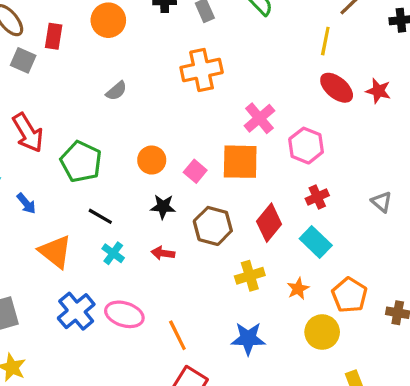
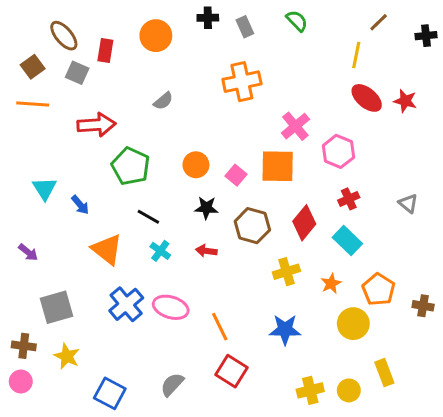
red arrow: (28, 133) -> (96, 125), moved, turned -63

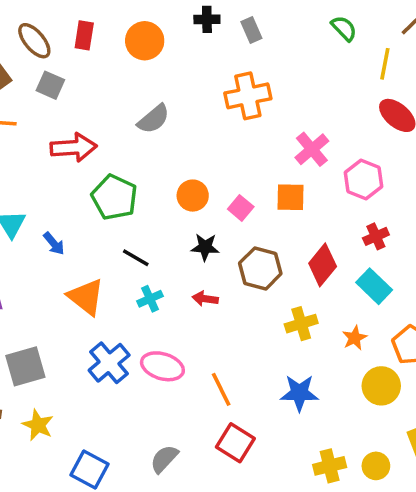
green semicircle: (297, 21) -> (344, 28), moved
red rectangle: (105, 50) -> (84, 35), moved
gray semicircle: (163, 101) -> (154, 119), size x1.4
orange square: (278, 166) -> (291, 197), size x0.7
cyan cross: (160, 251) -> (150, 299), turned 30

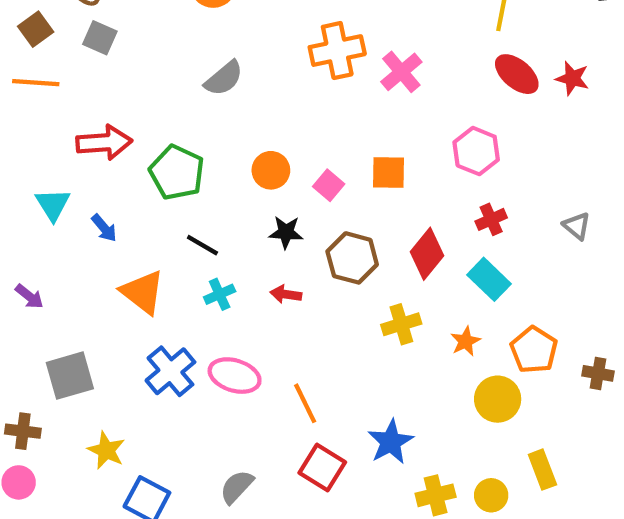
red arrow: (73, 147) -> (104, 142), moved
pink cross: (312, 149) -> (401, 72), moved
blue star: (299, 393) -> (391, 442), moved, turned -30
yellow star: (38, 425) -> (106, 450), moved

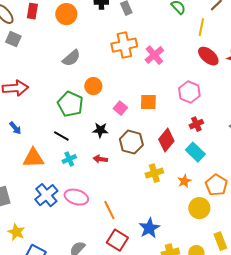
orange circle: (271, 170) -> (93, 86), moved
green pentagon: (177, 172) -> (70, 104), moved
orange triangle: (143, 292) -> (33, 158), turned -40

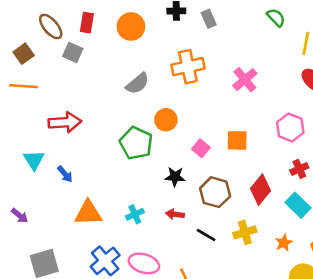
gray square: (13, 39) -> (73, 52), moved
orange cross: (124, 45) -> (188, 67), moved
black line: (61, 136) -> (206, 235), moved

